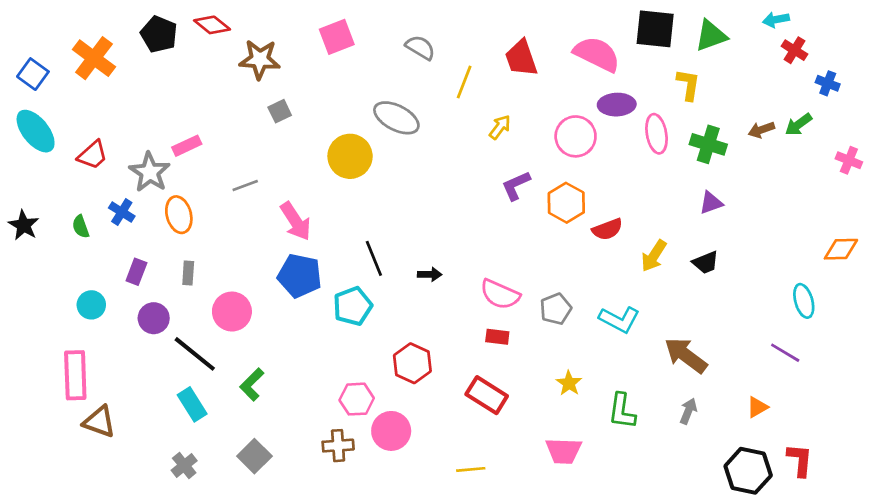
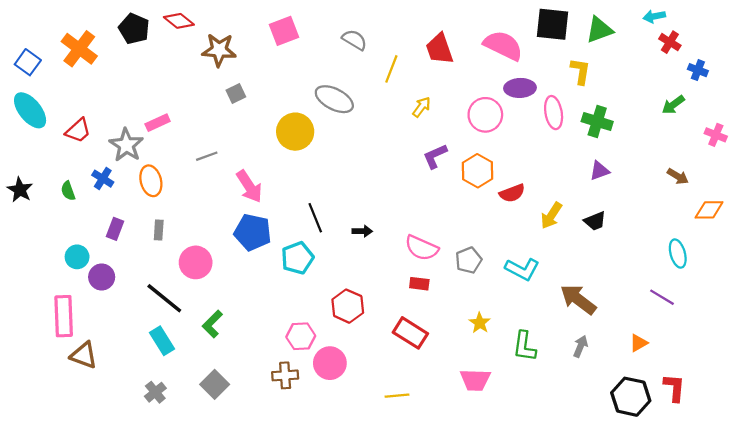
brown arrow: (761, 130) -> (678, 176), moved, turned -130
purple circle: (154, 318) -> (102, 277), moved

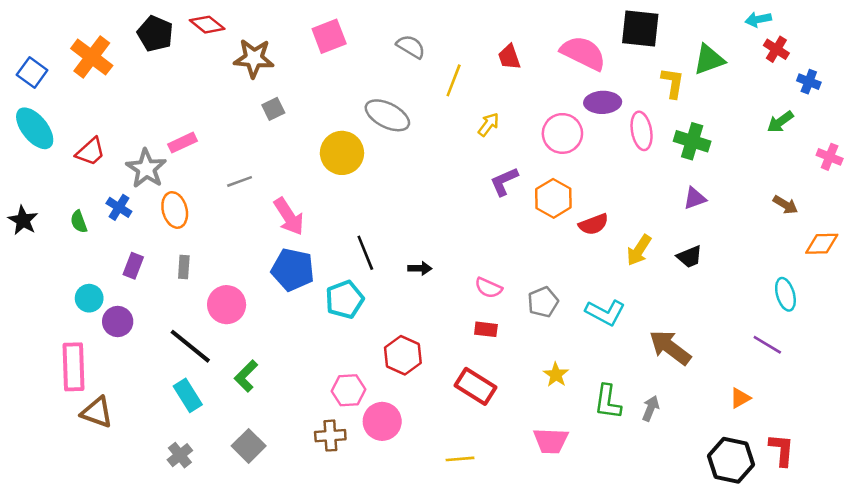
green triangle: (599, 30) -> (709, 60), moved
red trapezoid: (439, 49) -> (509, 57), size x0.7
pink semicircle: (422, 248) -> (489, 288), size x0.7
gray arrow: (580, 346) -> (651, 408), moved

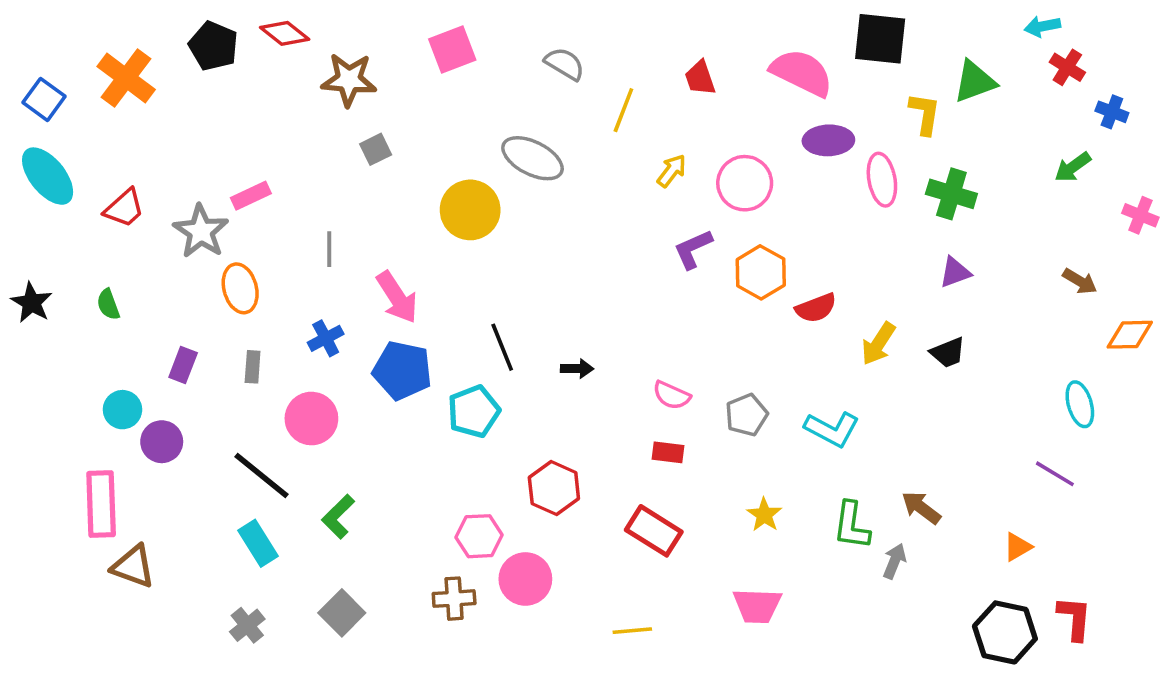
pink circle: (562, 133) -> (745, 183), moved
gray line: (240, 181) -> (329, 249), turned -70
blue cross: (119, 207) -> (326, 338), moved, turned 30
brown arrow: (670, 347) -> (921, 508), moved, size x0.7
green L-shape: (608, 402) -> (852, 525), moved

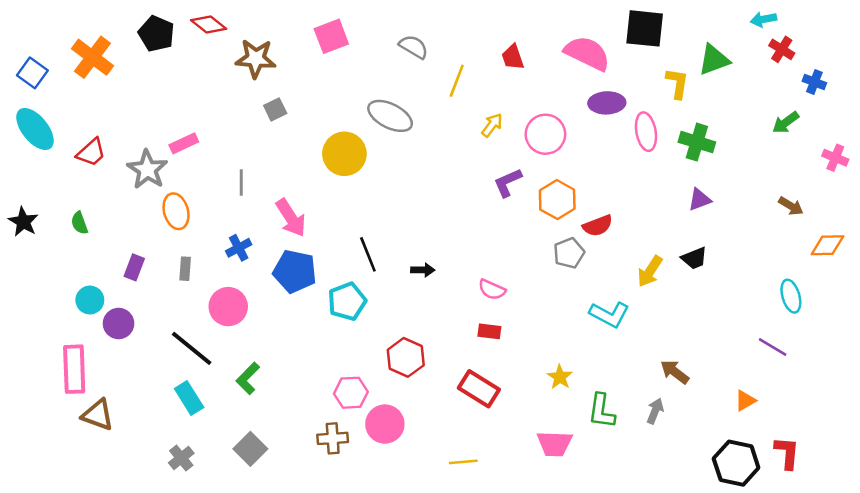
yellow arrow: (878, 344) -> (650, 271), moved
gray pentagon: (746, 415) -> (569, 253), moved
green L-shape: (852, 525) -> (602, 411), moved

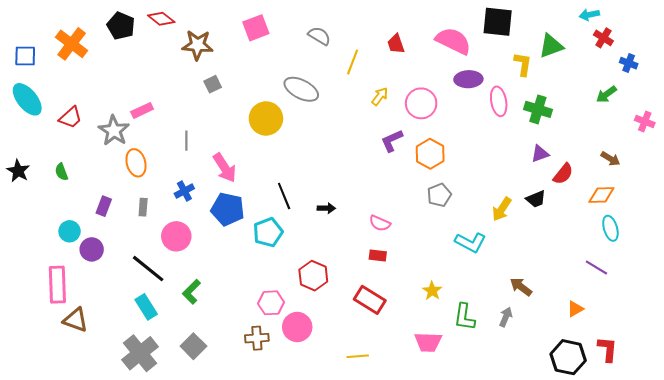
blue square: (32, 73) -> (25, 56), turned -35
red semicircle: (598, 226) -> (563, 174), moved, turned -30
orange diamond: (827, 245) -> (601, 195), moved
gray cross: (181, 458) -> (140, 353), size x1.8

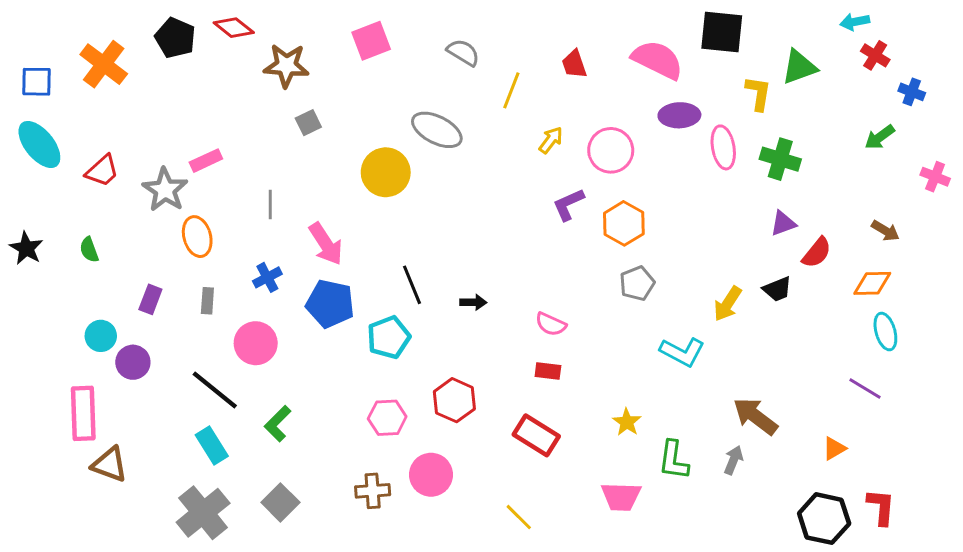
brown arrow: (521, 287) -> (755, 416), size x1.4
pink hexagon: (271, 303) -> (387, 418), moved
yellow line: (358, 356) -> (519, 517), turned 50

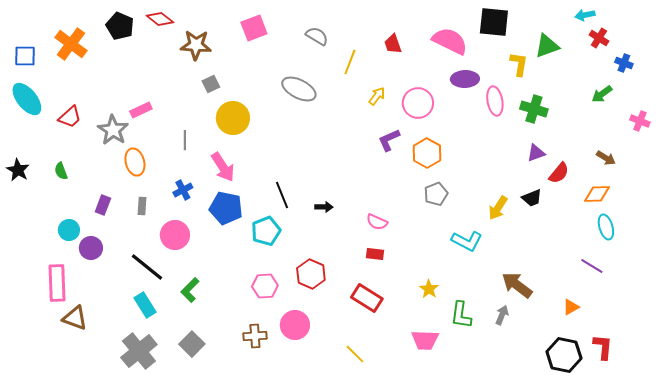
yellow circle: (386, 172) -> (233, 118), moved

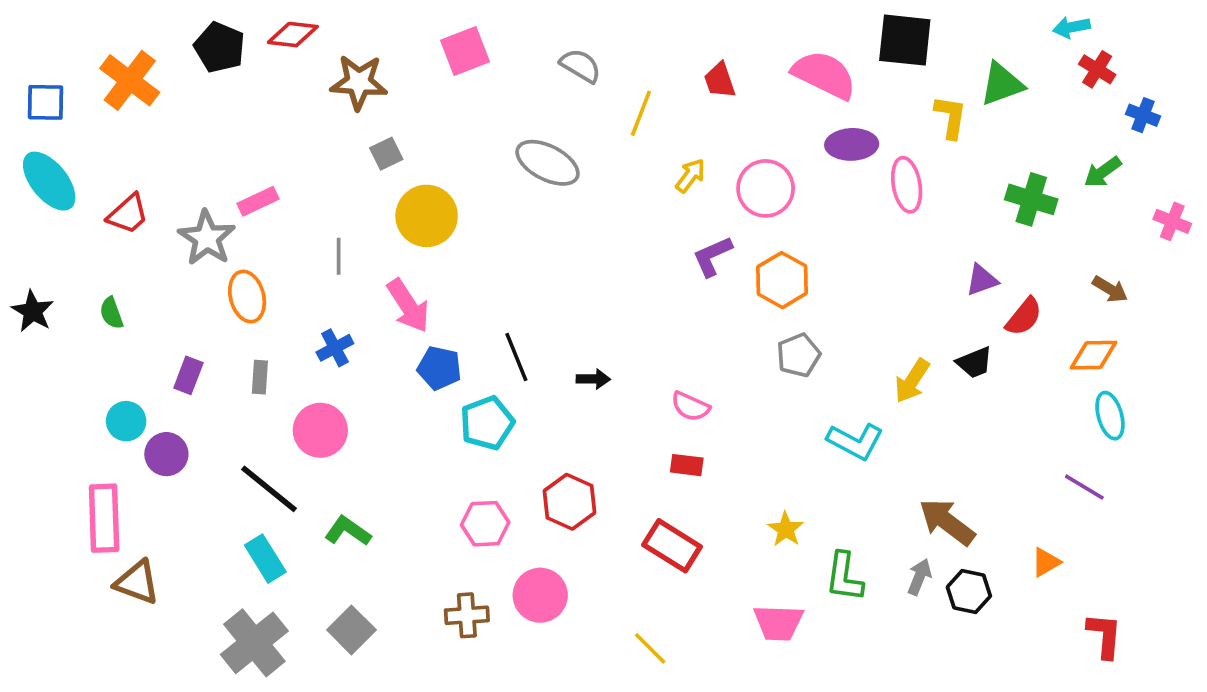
red diamond: (160, 19) -> (293, 35), turned -32
green cross: (534, 109) -> (1031, 199), moved
blue pentagon: (226, 208) -> (439, 368), moved, size x0.7
green L-shape: (190, 290) -> (348, 531), turned 80
black hexagon: (564, 355) -> (969, 592), moved, size x0.7

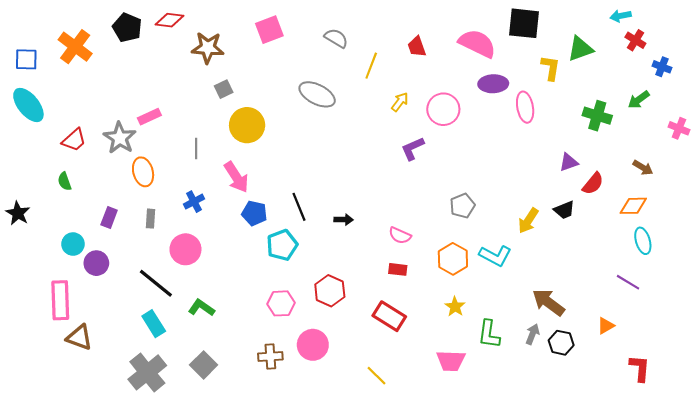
red trapezoid: (128, 214) -> (74, 140), moved
orange hexagon: (782, 280) -> (453, 259), moved
black star: (33, 311) -> (18, 213), moved

